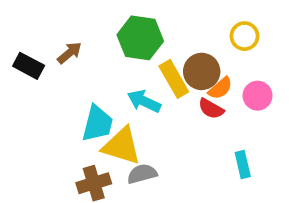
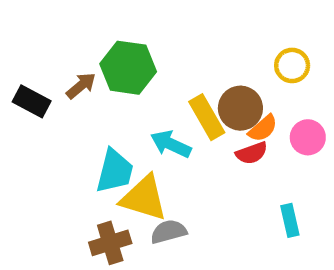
green hexagon: (140, 38) -> (128, 68), moved
red semicircle: (211, 109) -> (252, 153), turned -50

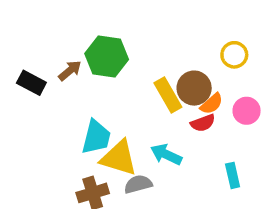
cyan arrow: (171, 144) -> (166, 154), moved

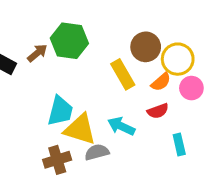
yellow circle: (234, 55) -> (178, 59), moved, size x1.4
brown circle: (194, 88) -> (146, 47), moved
red semicircle: (203, 123) -> (158, 111), moved

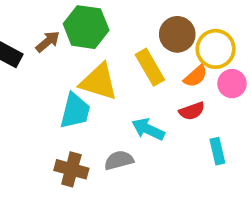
yellow triangle: (80, 129) -> (99, 82), moved
brown cross: (57, 160) -> (71, 169), turned 32

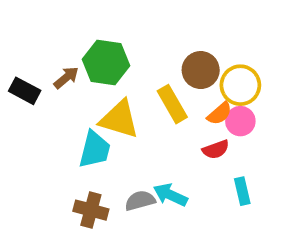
pink circle: (232, 84) -> (240, 121), moved
cyan arrow: (148, 129) -> (170, 195), moved

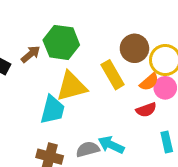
yellow triangle: (119, 119) -> (72, 86), turned -32

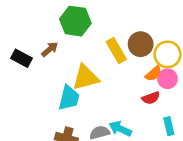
green hexagon: (61, 42) -> (75, 21), moved
yellow rectangle: (113, 75) -> (116, 51), moved

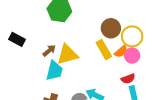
brown arrow: (50, 49) -> (49, 50), moved
yellow rectangle: (116, 51) -> (104, 49), moved
red semicircle: (151, 98) -> (128, 79), moved

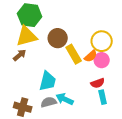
brown circle: (111, 28) -> (58, 38), moved
yellow triangle: (67, 55) -> (27, 36), moved
cyan trapezoid: (54, 71) -> (48, 81), moved

